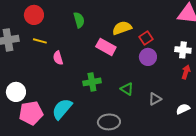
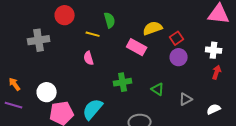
yellow line: (40, 41) -> (93, 34), moved

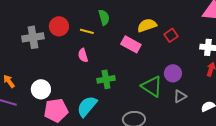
red circle: (65, 15) -> (59, 26), moved
purple circle: (179, 57) -> (173, 73), moved
green cross: (123, 82) -> (106, 79), moved
green triangle: (158, 89) -> (152, 86), size x1.6

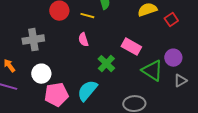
gray cross: (33, 37) -> (33, 40), moved
pink rectangle: (131, 44) -> (131, 47), moved
green cross: (106, 79) -> (106, 64), turned -36

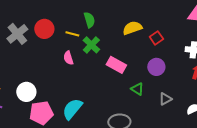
gray cross: (33, 40) -> (17, 34), moved, turned -30
purple circle: (173, 58) -> (156, 67), moved
green cross: (106, 64) -> (91, 45), moved
green triangle: (152, 71) -> (137, 89), size x0.6

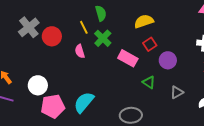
red circle: (44, 29) -> (52, 36), moved
yellow line: (72, 34) -> (84, 27), turned 48
red square: (156, 38) -> (150, 44), moved

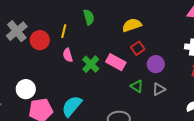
yellow line: (84, 27) -> (64, 31), moved, turned 40
green cross: (103, 38) -> (91, 64), moved
gray triangle: (177, 92) -> (159, 89), moved

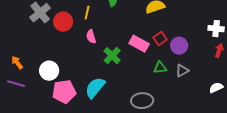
red square: (138, 48) -> (160, 39), moved
green cross: (91, 64) -> (112, 56), moved
green triangle: (137, 86) -> (160, 68), turned -40

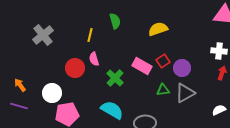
red circle: (63, 22) -> (75, 68), moved
gray triangle: (182, 71) -> (185, 93), size x1.5
cyan semicircle: (95, 88) -> (112, 110), moved, turned 80

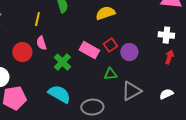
gray triangle: (185, 93) -> (131, 91), moved

